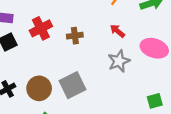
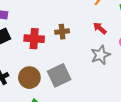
red cross: (41, 28) -> (34, 39), moved, turned 30

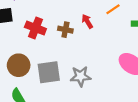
red arrow: (100, 28) -> (87, 21), moved
gray star: (101, 55) -> (81, 76), moved

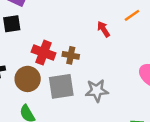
red cross: (35, 28) -> (44, 53), moved
brown cross: (65, 30) -> (71, 55), moved

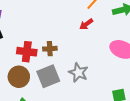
red arrow: (103, 29) -> (86, 24), moved, turned -80
gray star: (97, 90) -> (78, 73), turned -30

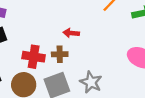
red arrow: (86, 24) -> (71, 33), moved, turned 40

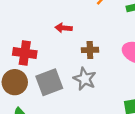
brown cross: (60, 54) -> (90, 50), moved

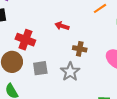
gray square: (49, 82) -> (40, 68), size x0.7

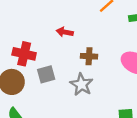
gray square: (40, 68) -> (46, 74), moved

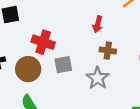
red arrow: (65, 32) -> (98, 24), moved, turned -91

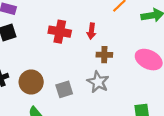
red cross: (43, 42) -> (60, 32), moved
gray square: (63, 65) -> (64, 89), moved

